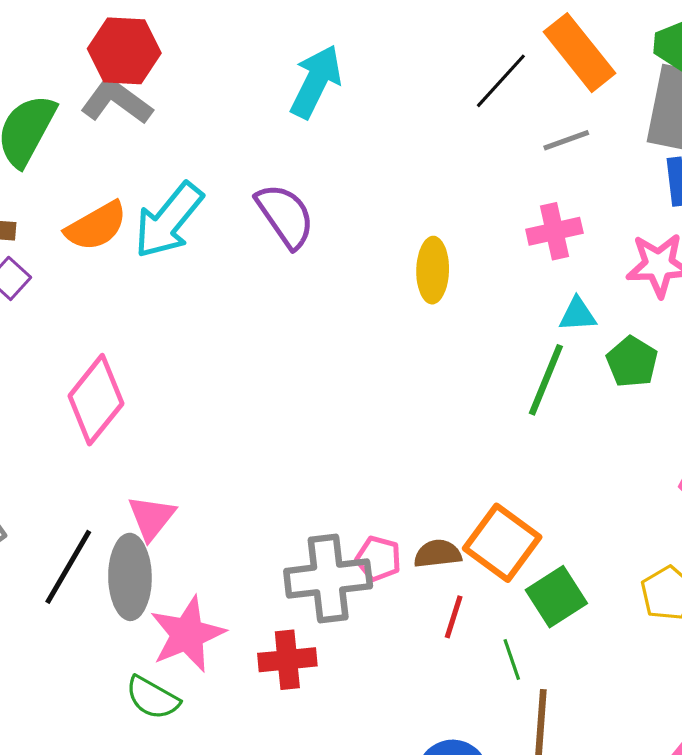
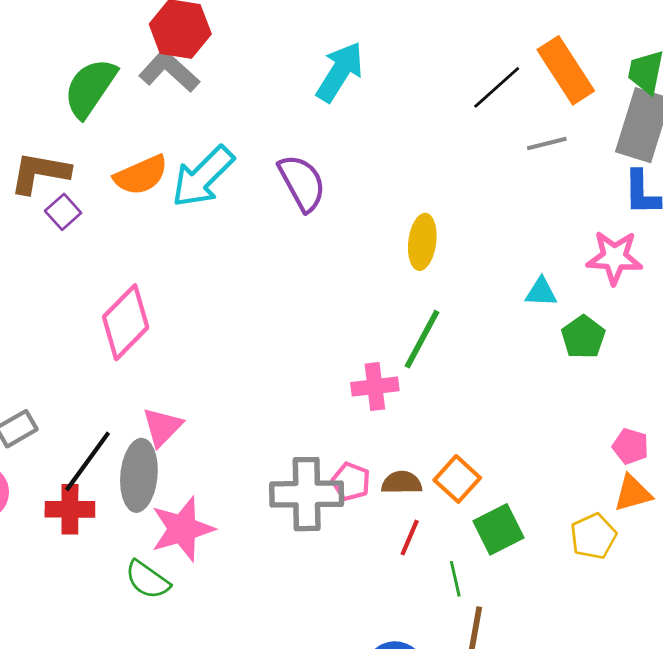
pink cross: (554, 231) -> (375, 387), moved
green line: (546, 380) -> (422, 339), moved
orange square: (502, 543) -> (457, 479), size x0.7
red cross: (287, 660) -> (70, 509), moved

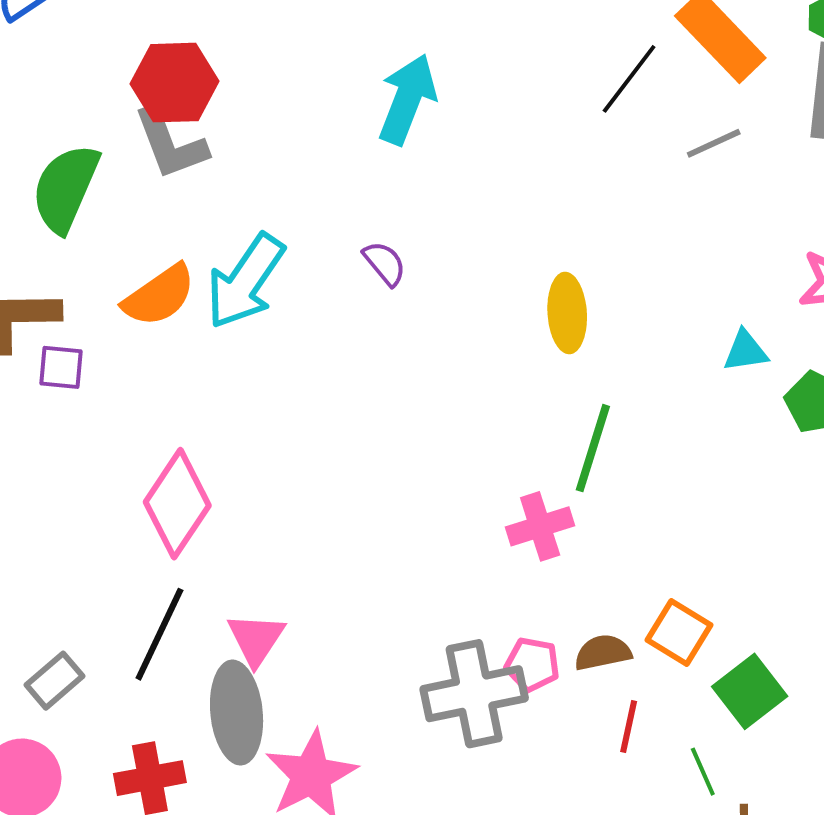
gray L-shape: (169, 71) -> (170, 144), turned -142
purple semicircle: (302, 183) -> (385, 263), size x0.6
purple square: (63, 212) -> (61, 367), turned -32
black line: (88, 461) -> (159, 634), moved

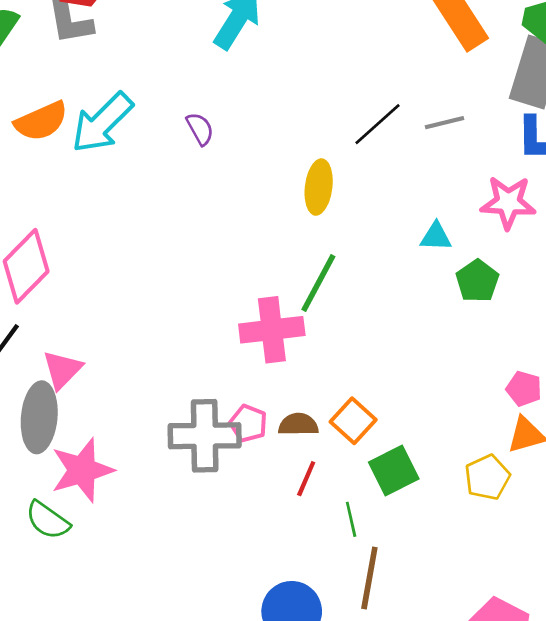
black line: (629, 79) -> (378, 124), moved
gray line: (714, 143) -> (445, 123), moved
pink cross: (540, 526) -> (272, 330), size x1.4

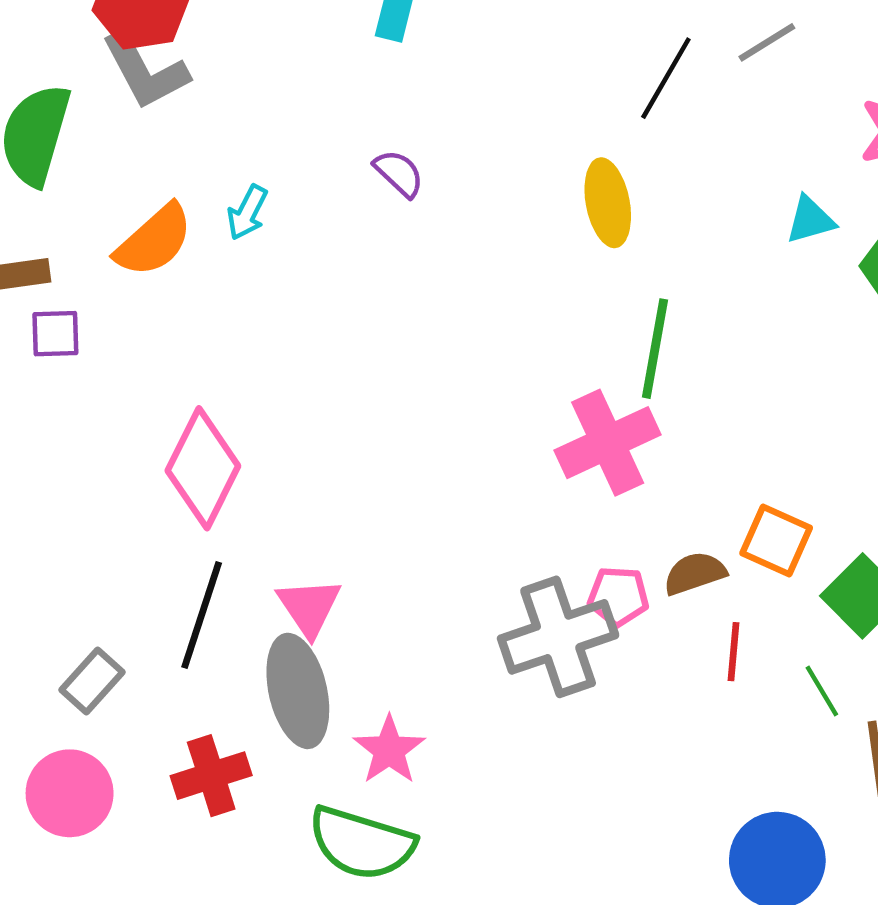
cyan arrow: (102, 123) -> (247, 213), size x0.5
pink star: (82, 470) -> (389, 750), size x0.7
green semicircle: (48, 520) -> (362, 843), size x1.4

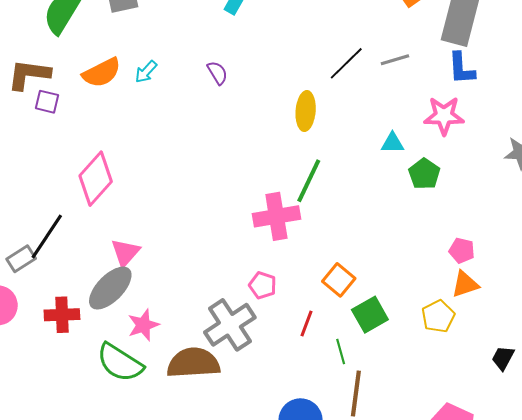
brown semicircle: (695, 573) -> (193, 363), moved, size x1.8
black line: (202, 615) -> (47, 237), moved
gray cross: (558, 637) -> (230, 325), moved, turned -30
gray ellipse: (298, 691) -> (110, 288), turned 42

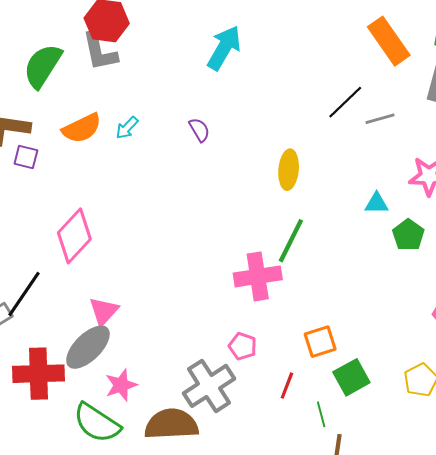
black line: (346, 63) -> (345, 102), moved
orange square: (339, 280) -> (320, 342), turned 32
red cross: (62, 315) -> (39, 374), size x1.4

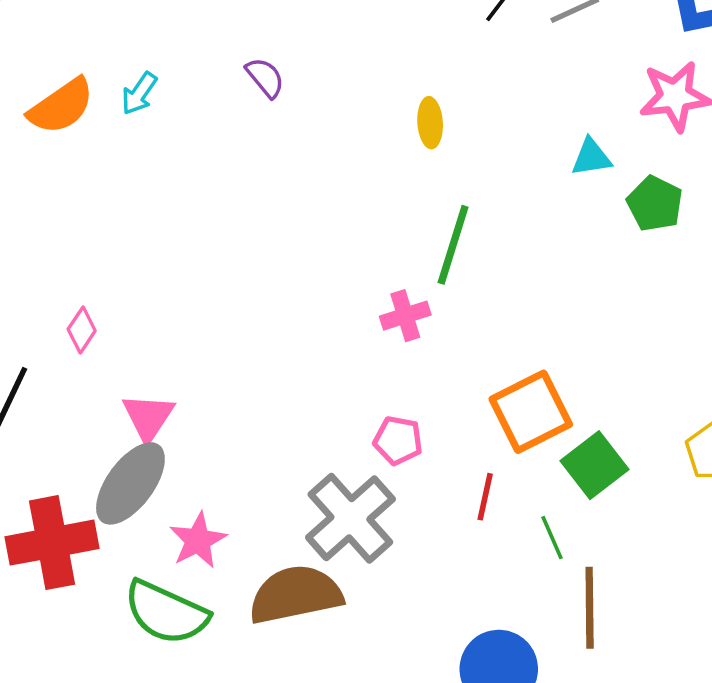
yellow ellipse: (289, 170) -> (430, 123), size x0.7
pink diamond: (74, 236) -> (82, 330), moved, size x0.5
pink cross: (258, 276) -> (405, 316), size x0.6
orange square: (320, 342) -> (531, 412), size x1.4

